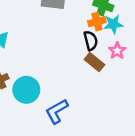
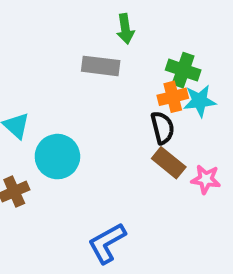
pink star: (117, 51) -> (206, 179), moved, turned -30
cyan circle: (26, 90) -> (57, 157), moved

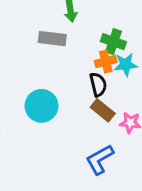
cyan circle: (57, 157) -> (42, 106), moved
blue L-shape: (107, 243) -> (100, 159), moved

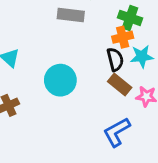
cyan star: (126, 65) -> (142, 56), moved

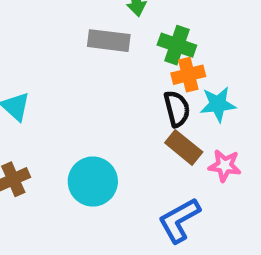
green cross: (130, 18) -> (177, 45), moved
cyan circle: (60, 80) -> (93, 182), moved

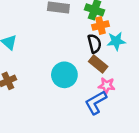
pink star: (225, 166) -> (107, 86), moved
cyan circle: (93, 182) -> (64, 75), moved

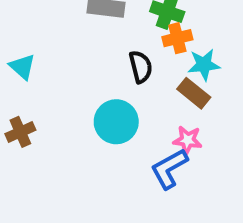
black semicircle: (94, 44) -> (141, 67), moved
brown rectangle: (98, 64) -> (194, 93), moved

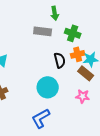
orange cross: (177, 38) -> (78, 54), moved
blue L-shape: (169, 169) -> (41, 118), moved

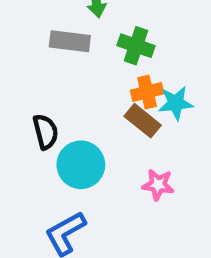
black semicircle: (60, 60) -> (46, 132), moved
brown rectangle: (86, 73) -> (143, 121), moved

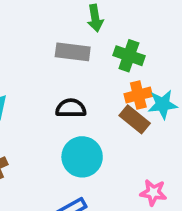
black semicircle: (46, 132) -> (71, 108), moved, turned -76
pink star: (158, 185) -> (153, 192), moved

